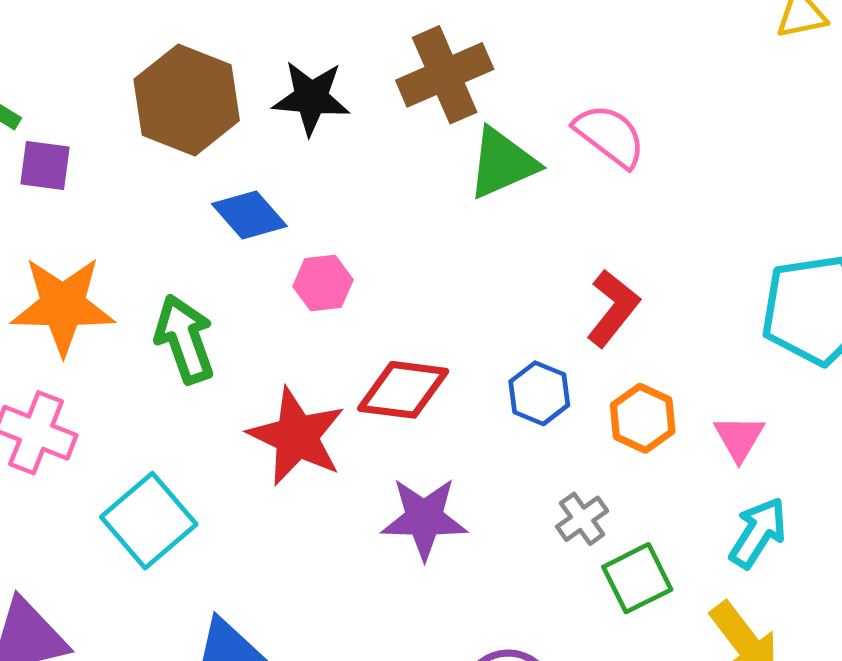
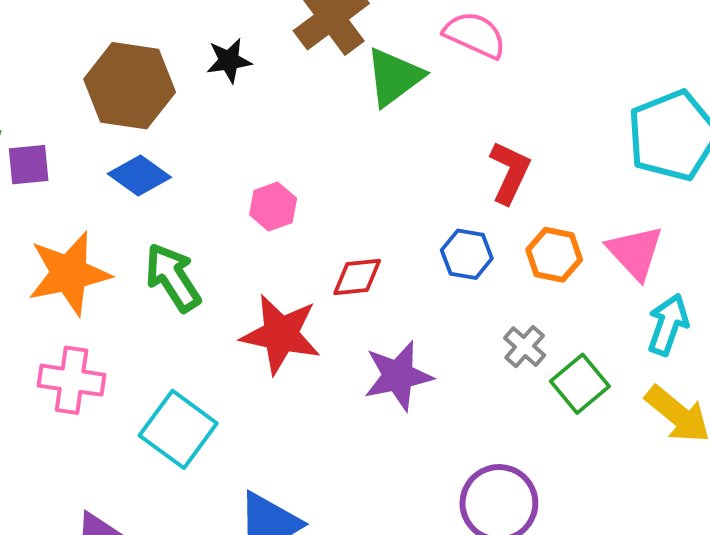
black star: (311, 98) -> (229, 61), size x0.7
blue diamond: (249, 215) -> (139, 175), moved
red diamond: (403, 390) -> (357, 277), size x0.7
pink triangle: (739, 438) -> (635, 252), size x1.4

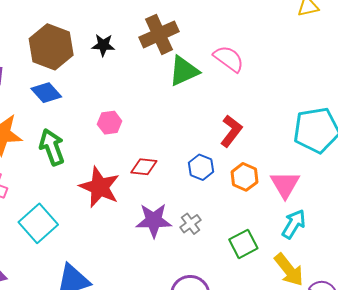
gray cross: (525, 347) -> (191, 224), moved

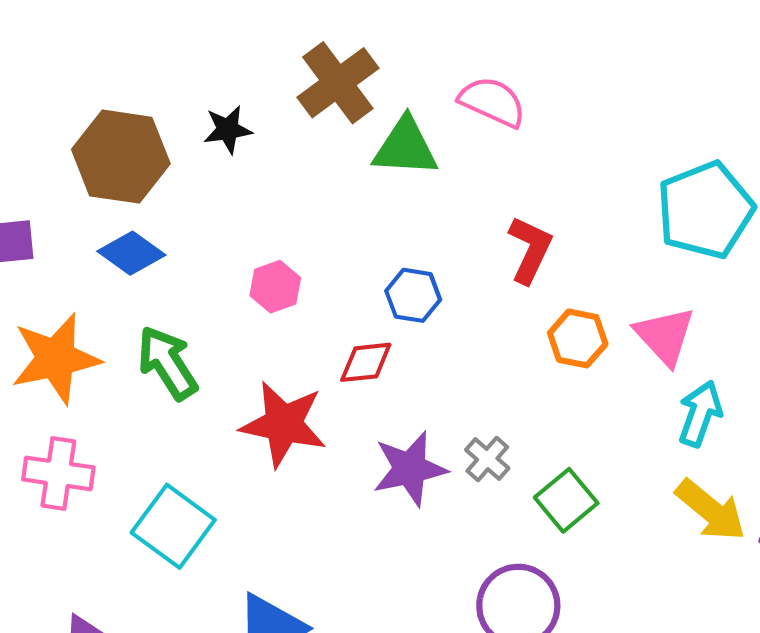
green triangle: (184, 71) -> (405, 147), turned 40
blue hexagon: (201, 167) -> (413, 295), moved
green square: (243, 244) -> (566, 500), moved

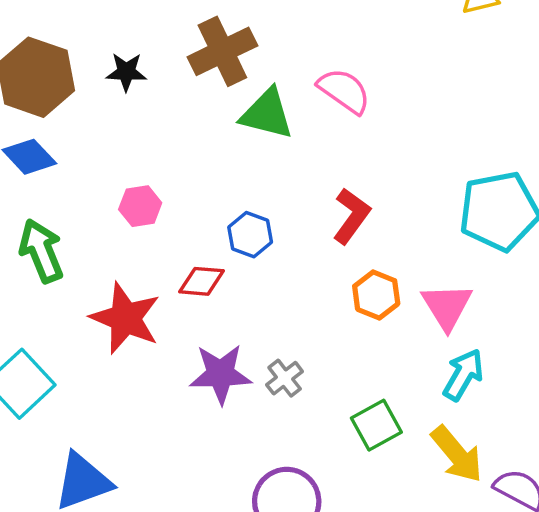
green square: (566, 500) -> (376, 425), moved

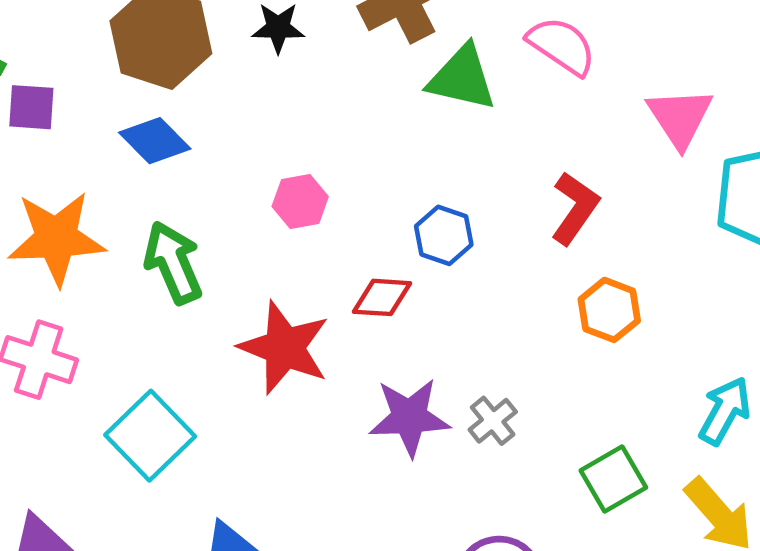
pink triangle: (447, 306) -> (680, 117), moved

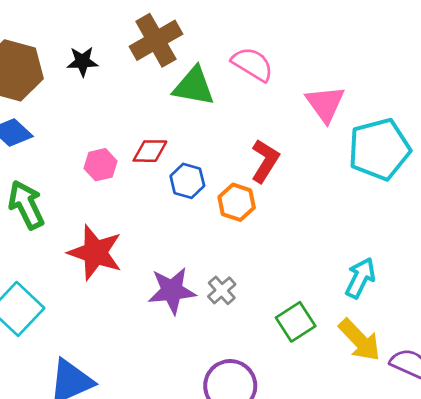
red diamond: (382, 297) -> (150, 151), moved
orange hexagon: (609, 310) -> (237, 202), moved

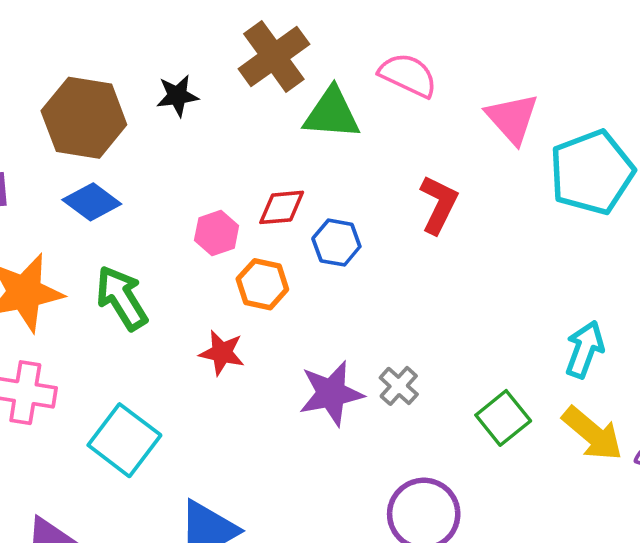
orange hexagon: (237, 202) -> (262, 284), moved
red star: (95, 253) -> (222, 353), size x0.6

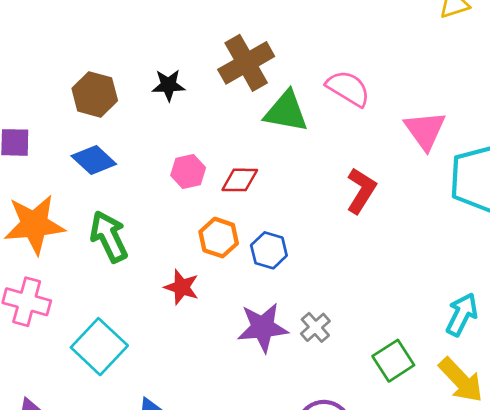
brown hexagon: (84, 118) -> (95, 94), size x0.7
pink hexagon: (217, 233) -> (188, 171), moved
blue hexagon: (336, 243) -> (269, 250), moved

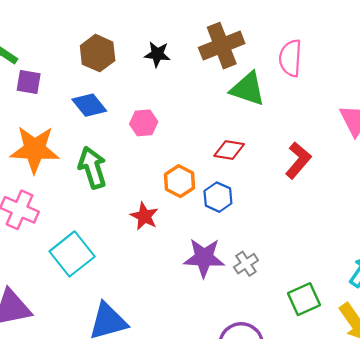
pink semicircle: (348, 88) -> (290, 58), moved, turned -126
pink hexagon: (188, 171) -> (144, 123), moved
red diamond: (240, 180) -> (229, 150), moved

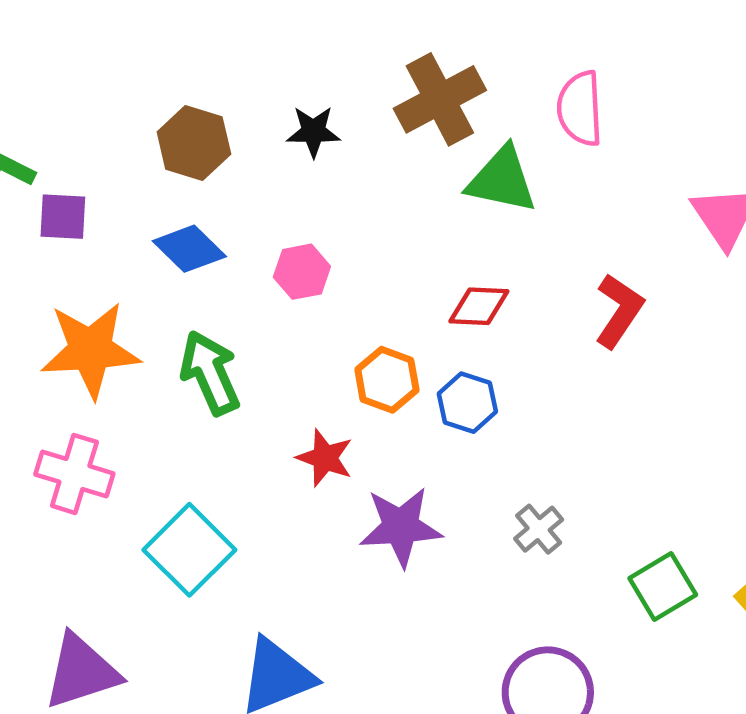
purple star: (204, 258) -> (401, 527), moved

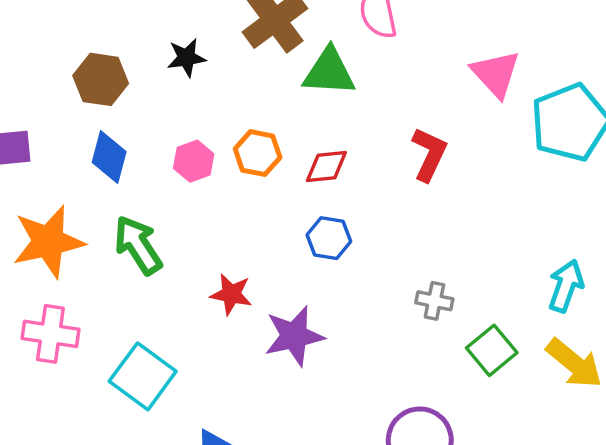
blue diamond: (189, 249) -> (109, 157), turned 69
orange hexagon: (387, 380) -> (258, 153), moved
gray cross: (539, 529) -> (434, 301), moved, turned -30

